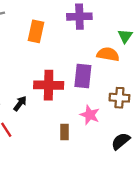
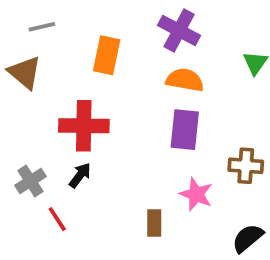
purple cross: (79, 17) -> (179, 30), turned 30
orange semicircle: (108, 54) -> (185, 80), moved
red cross: (49, 85) -> (84, 126), moved

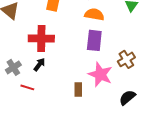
brown cross: (246, 166) -> (126, 59), turned -36
pink star: (196, 194) -> (100, 74), size x1.4
red line: (57, 219) -> (27, 87), turned -40

